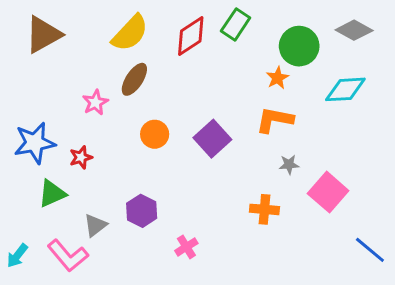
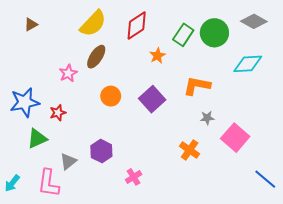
green rectangle: (236, 24) -> (183, 35), moved
brown triangle: (43, 35) -> (31, 24), size x0.5
orange star: (277, 78) -> (157, 56), moved
orange cross: (264, 209) -> (190, 150), turned 30
pink L-shape: (68, 256) -> (48, 183), turned 48

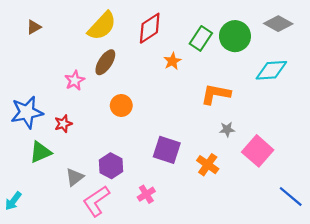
purple square: (152, 99) -> (167, 150), moved, turned -30
pink L-shape: (48, 183) -> (96, 201), moved, turned 48

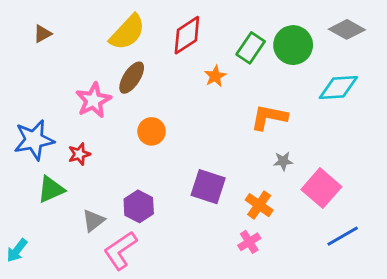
pink star: (75, 80) -> (93, 100), size x1.4
pink cross: (146, 194) -> (249, 242), moved
blue line: (291, 196) -> (343, 236), moved, turned -70

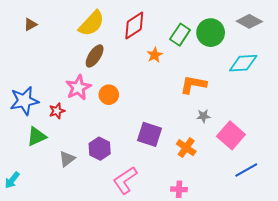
pink star: (93, 100) -> (78, 88), moved
pink cross: (249, 242) -> (179, 189), moved, turned 35
pink L-shape: (120, 250) -> (125, 180), moved

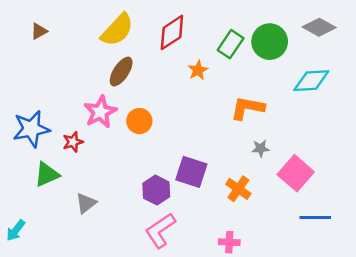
purple hexagon: (100, 149) -> (156, 190), moved
blue line: (246, 170) -> (315, 217), turned 30

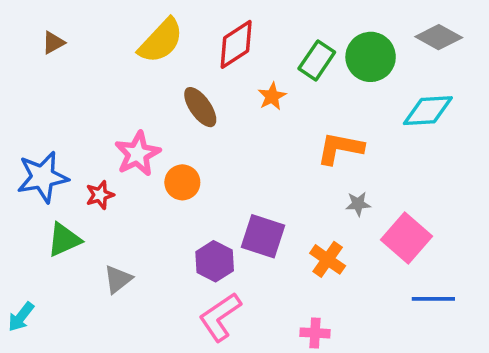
brown ellipse: (121, 72) -> (200, 107), moved, turned -68
orange circle: (139, 121) -> (182, 182), moved

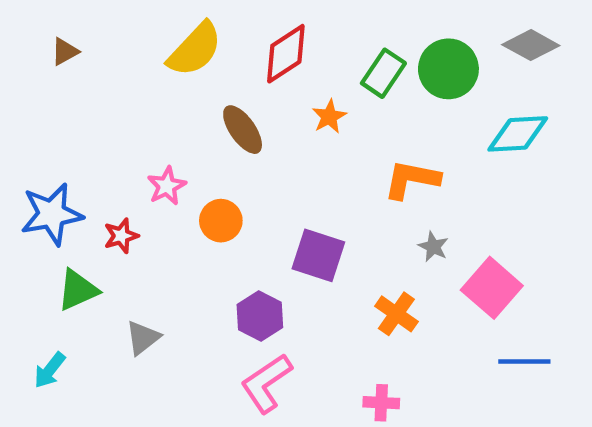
pink star: (138, 154) -> (167, 186), size x0.7
gray star: (358, 204) -> (433, 247), turned 30
purple square: (263, 236) -> (318, 255), moved
cyan arrow: (21, 317) -> (50, 370), moved

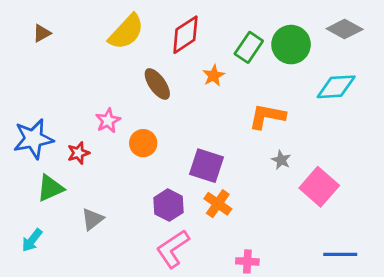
orange cross: (396, 314) -> (218, 204), moved
blue line: (524, 362) -> (340, 254), moved

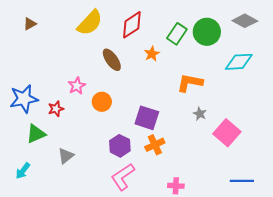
orange cross: (218, 204) -> (155, 145), turned 30

